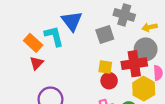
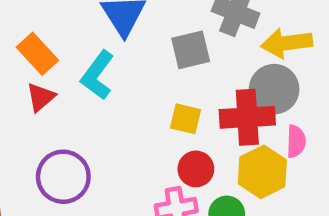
yellow arrow: (150, 27) -> (287, 43), size x1.5
cyan L-shape: (54, 36) -> (97, 75), moved, turned -135
red circle: (109, 81) -> (196, 169), moved

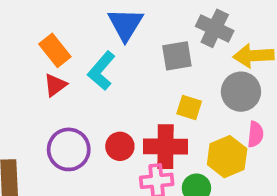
red cross: (247, 117) -> (166, 147), moved
yellow square: (186, 119) -> (189, 108), moved
red circle: (196, 169) -> (120, 146), moved

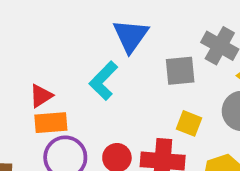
orange rectangle: (55, 50) -> (51, 123), moved, turned -60
red triangle: (55, 85) -> (41, 96), moved

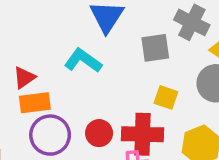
cyan L-shape: (103, 81) -> (83, 61), turned 84

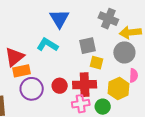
gray square: (155, 48) -> (87, 46), moved
red triangle: (24, 78) -> (14, 57), size x1.5

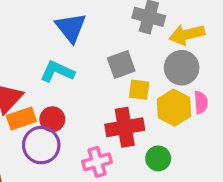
red circle: (60, 86) -> (52, 119), moved
yellow hexagon: (119, 89) -> (174, 108), moved
pink cross: (81, 104) -> (97, 162), moved

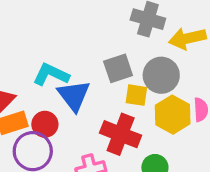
blue triangle: (71, 28) -> (74, 96), moved
gray circle: (182, 68) -> (161, 75), moved
red cross: (125, 127) -> (121, 134), turned 30

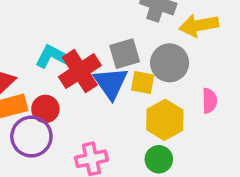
blue triangle: (74, 96) -> (111, 83), moved
yellow hexagon: (173, 115) -> (165, 120), moved
red cross: (121, 134) -> (80, 71), moved, turned 33

